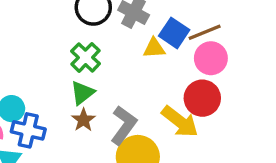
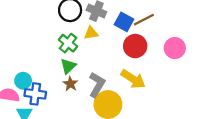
yellow triangle: (154, 48) -> (91, 33), moved
pink circle: (211, 58) -> (175, 48), moved
red circle: (202, 98) -> (135, 46), moved

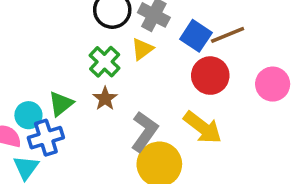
yellow triangle: (91, 33) -> (142, 49), turned -32
green triangle: (68, 66) -> (61, 104), moved
brown star: (70, 84) -> (105, 99), moved
blue cross: (35, 94) -> (46, 138), turned -30

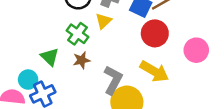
pink circle: (273, 84) -> (196, 50), moved
brown star: (105, 99) -> (82, 60), turned 30
green triangle: (61, 104) -> (50, 57), moved, turned -30

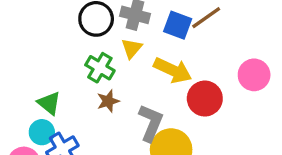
red circle: (155, 33) -> (205, 99), moved
green triangle: (50, 57) -> (49, 103), moved
yellow arrow: (154, 71) -> (173, 70), moved

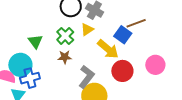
blue square: (178, 25) -> (123, 35), moved
green triangle: (49, 103) -> (35, 41), moved
cyan circle: (42, 132) -> (20, 65), size x1.5

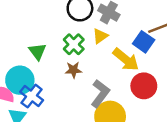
blue cross: (30, 78) -> (32, 96), turned -36

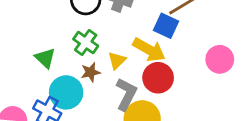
yellow triangle: (100, 36) -> (117, 60), moved
cyan circle: (20, 80) -> (66, 92), moved
red circle: (144, 86) -> (158, 78), moved

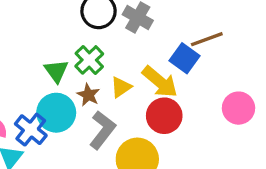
green triangle: (45, 58) -> (56, 71), moved
brown star: (90, 72) -> (88, 95), turned 30
gray L-shape: (126, 94) -> (102, 130), moved

